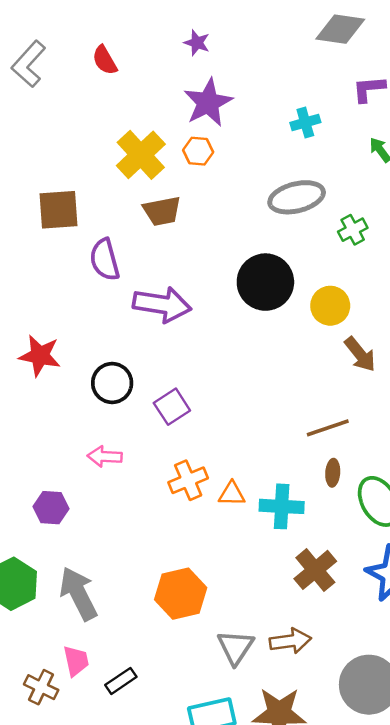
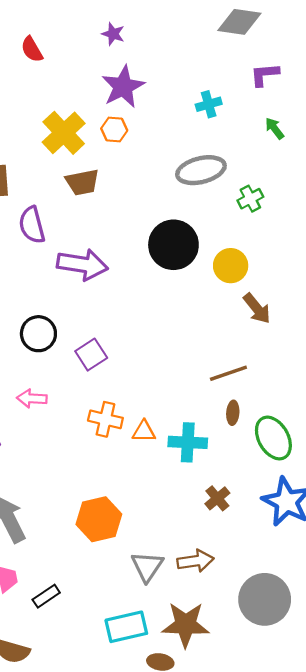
orange cross: (188, 480) -> (105, 419), turned 36
brown cross: (315, 570) -> (217, 498), size x0.7

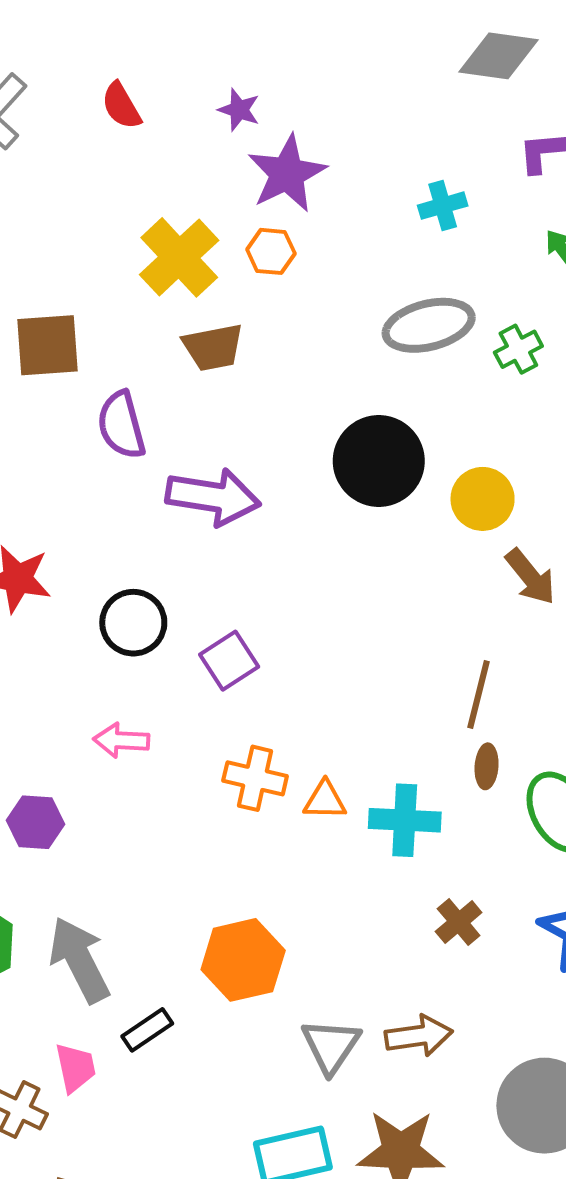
purple star: (113, 34) -> (239, 110), moved
green cross: (250, 199) -> (518, 349), moved
brown line: (228, 373) -> (479, 694), turned -57
black rectangle: (46, 596) -> (147, 1030), moved

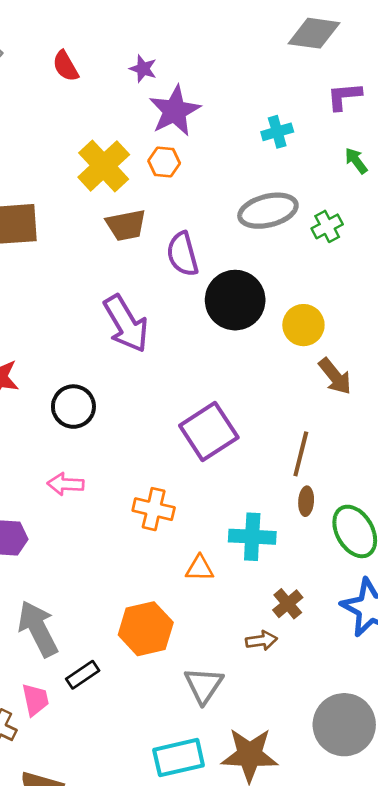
purple semicircle: (121, 425) -> (183, 254), moved
purple arrow: (213, 497) -> (126, 324), turned 50
purple square: (229, 661) -> (209, 432), moved, size x1.5
orange triangle: (325, 800) -> (200, 568), moved
brown arrow: (419, 1036) -> (261, 641), moved, size x0.7

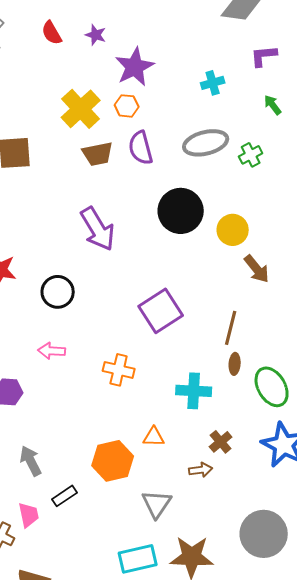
purple star: (143, 69) -> (96, 35), moved
purple semicircle: (183, 254) -> (141, 148), moved
orange triangle: (200, 568) -> (154, 437), moved
gray arrow: (38, 629) -> (31, 461), size x0.7

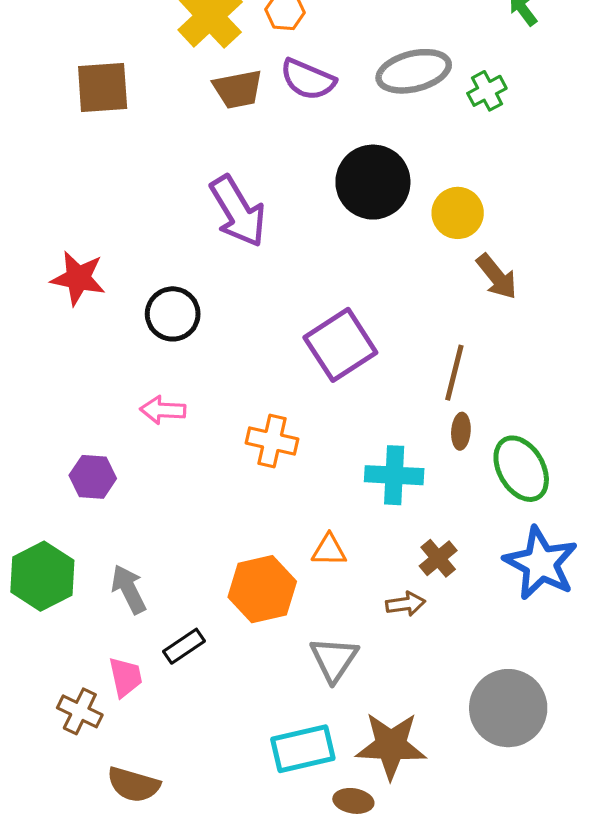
purple semicircle: (141, 148) -> (308, 79), turned -52

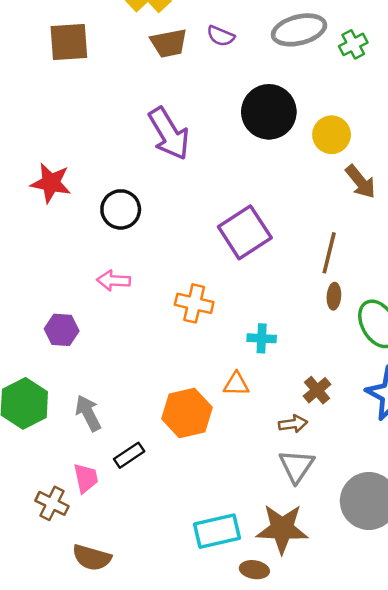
purple semicircle: (308, 79) -> (221, 36), size x0.7
cyan cross: (394, 475) -> (262, 338), moved, size x0.7
gray triangle: (334, 659) -> (297, 466), moved

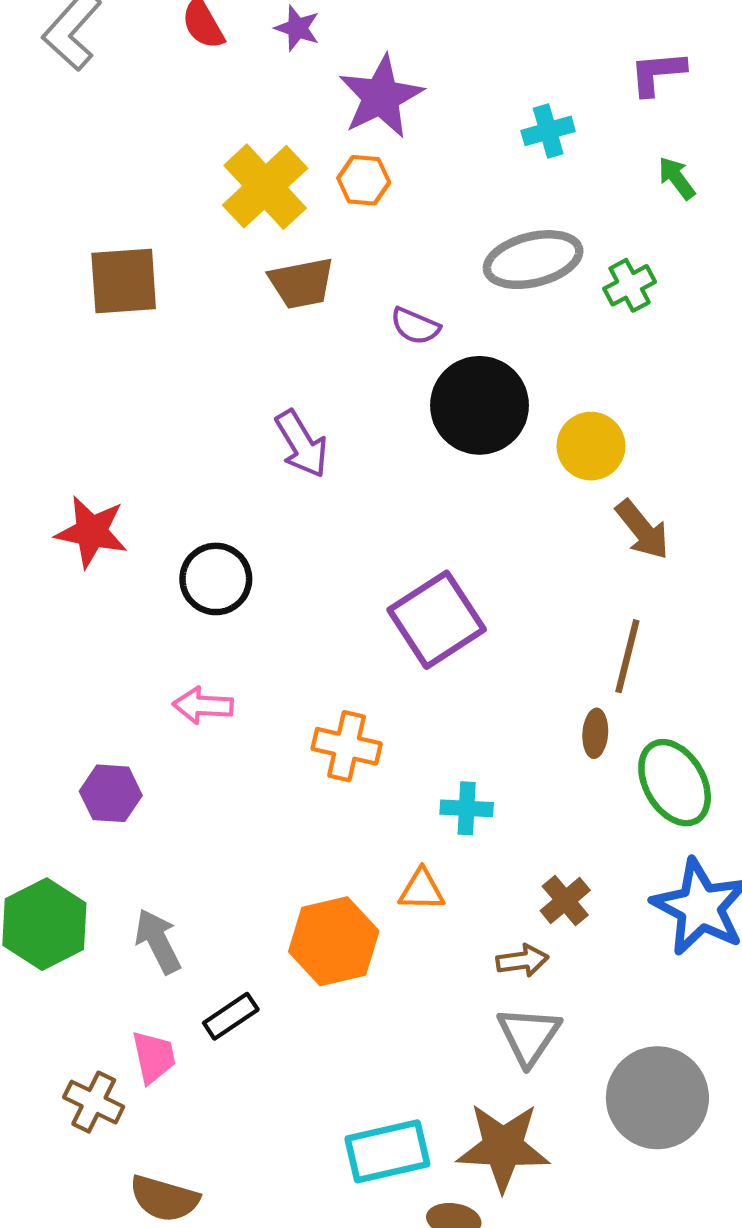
purple semicircle: (221, 36) -> (415, 326), moved
purple arrow: (169, 134) -> (302, 444), size x0.7
brown line: (329, 253) -> (627, 656), moved

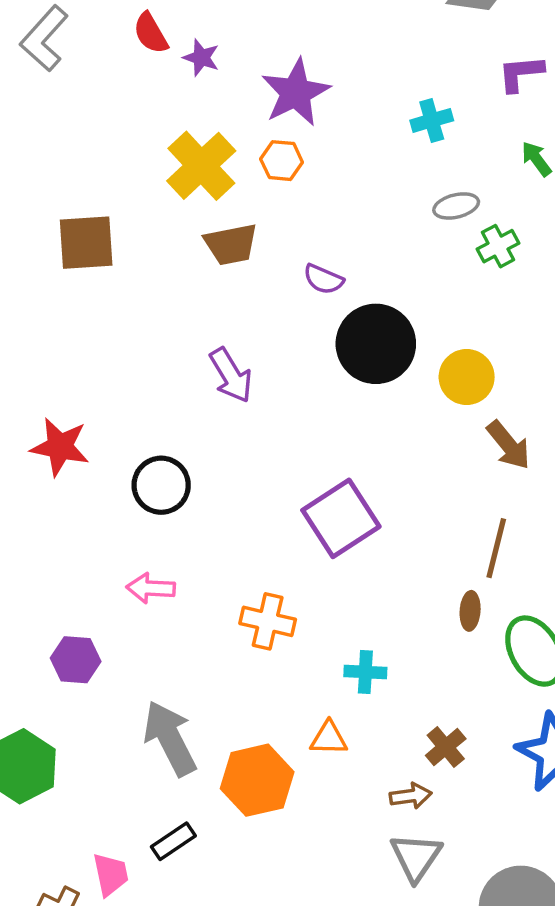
purple star: (297, 28) -> (201, 58), moved
gray ellipse: (533, 260) -> (456, 206), moved, size x0.6
gray arrow: (158, 941) -> (170, 738), moved, size x1.4

